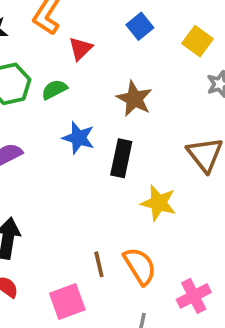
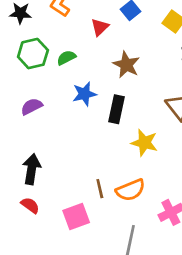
red triangle: (80, 49) -> (100, 27), moved
blue star: (79, 138) -> (84, 94), turned -30
orange semicircle: (140, 266) -> (130, 190), turned 100

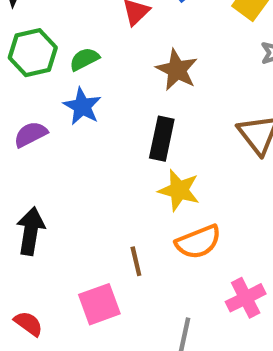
blue star: (84, 94) -> (82, 106), moved, turned -30
yellow star: (144, 143) -> (179, 190), moved
orange semicircle: (130, 190) -> (198, 242), moved
red semicircle: (30, 205) -> (28, 324), moved

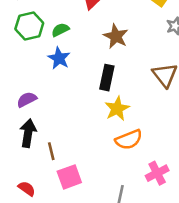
purple semicircle: (31, 134) -> (27, 100), moved
yellow star: (179, 190) -> (117, 109), turned 30
brown line: (136, 261) -> (51, 151), moved

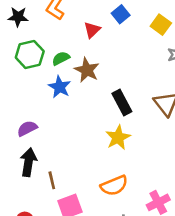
brown star: (116, 36) -> (87, 70), moved
black rectangle: (107, 78) -> (122, 102), moved, turned -40
orange semicircle: (129, 140) -> (114, 186), moved

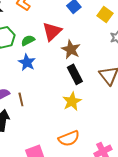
red triangle: (92, 30) -> (52, 31), moved, size x1.5
brown star: (87, 70) -> (71, 49), moved
brown line: (52, 180) -> (21, 99), moved

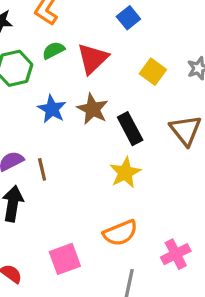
yellow square: (105, 14) -> (153, 72), moved
green semicircle: (28, 40) -> (53, 50), moved
brown star: (71, 49) -> (93, 109), moved

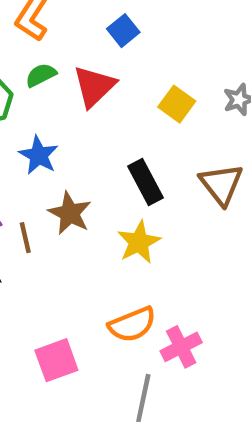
blue square: (128, 18) -> (123, 31), moved
brown star: (93, 109) -> (70, 213), moved
pink cross: (176, 254) -> (181, 347), moved

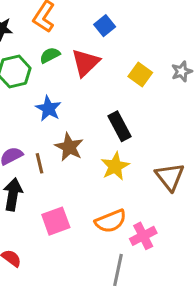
brown triangle: (221, 184) -> (170, 177), moved
pink square: (56, 360) -> (56, 221), moved

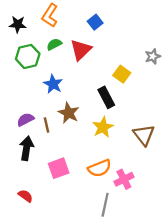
yellow square: (140, 74) -> (122, 74), moved

